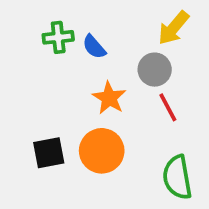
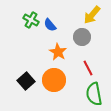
green cross: (58, 37) -> (31, 20), turned 35
red line: (168, 107) -> (88, 68), moved
black square: (49, 153) -> (26, 81), turned -30

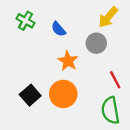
green cross: (31, 20) -> (25, 21), moved
red line: (88, 68) -> (115, 80), moved

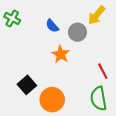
green cross: (25, 21) -> (12, 18), moved
gray circle: (96, 43) -> (77, 32), moved
orange circle: (63, 94) -> (52, 100), moved

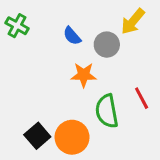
orange star: (61, 54) -> (84, 75), turned -30
black square: (27, 85) -> (37, 136), moved
green semicircle: (99, 99) -> (107, 111), moved

